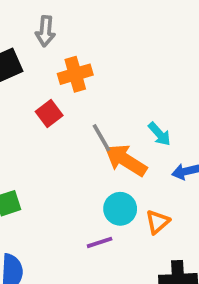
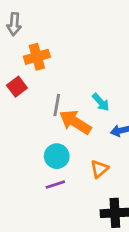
gray line: (101, 138) -> (57, 105), turned 40
cyan circle: (120, 209) -> (57, 156), moved

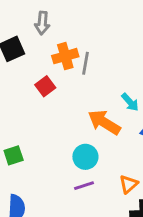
gray line: (57, 105) -> (85, 63), moved
orange triangle: (99, 169) -> (129, 184), moved

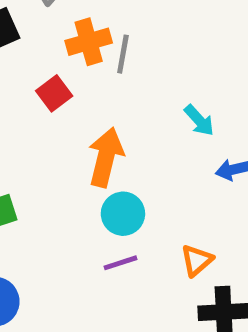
orange arrow: (104, 122) -> (106, 157), moved, turned 72

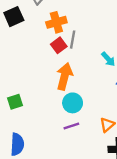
gray line: (123, 54) -> (73, 40), moved
red square: (54, 93) -> (59, 45), moved

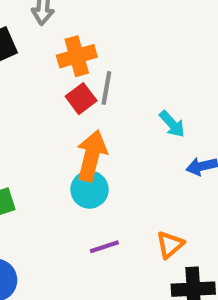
cyan circle: (73, 103) -> (89, 190), moved

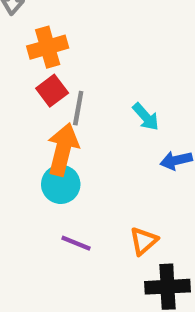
gray line: (106, 88) -> (78, 108), moved
purple line: (104, 247) -> (76, 243), turned 40

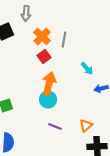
orange cross: (48, 47) -> (42, 36), turned -30
gray line: (78, 108) -> (64, 39), moved

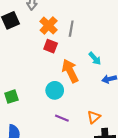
red square: (44, 56) -> (51, 46), turned -32
orange arrow: (49, 83) -> (70, 71), moved, turned -40

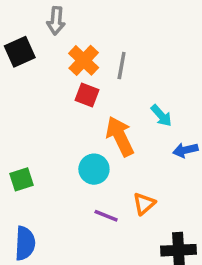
orange triangle: (94, 117) -> (144, 204), moved

